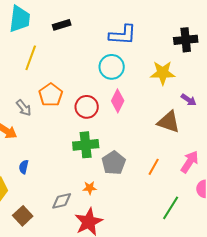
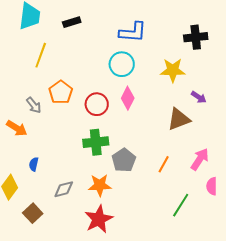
brown triangle: (169, 122) -> (179, 119), turned -40
orange star: (90, 188) -> (100, 185), size x1.6
gray diamond: (62, 201) -> (64, 189), moved

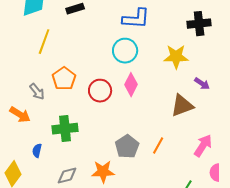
green cross: (96, 142) -> (65, 129), moved
orange line: (164, 164) -> (158, 146), moved

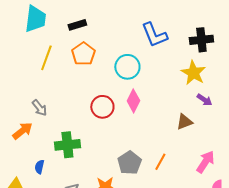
blue L-shape: (136, 19) -> (154, 35), moved, turned 64
yellow star: (176, 57) -> (193, 73), moved, turned 30
orange pentagon: (64, 79) -> (83, 54), moved
brown triangle: (182, 106) -> (184, 122), size x0.7
orange arrow: (20, 115) -> (22, 131), turned -70

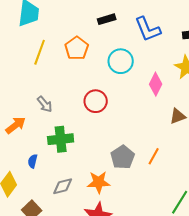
black rectangle: (77, 25) -> (107, 19), moved
pink diamond: (133, 101) -> (156, 84), moved
gray arrow: (39, 108) -> (45, 104), moved

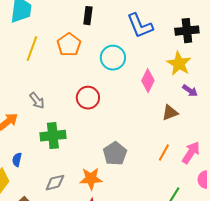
black rectangle: (107, 19) -> (88, 16), moved, turned -66
orange line: (154, 156) -> (164, 153), moved
blue semicircle: (33, 161) -> (17, 160), moved

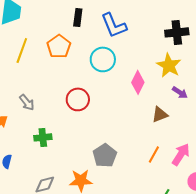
blue L-shape: (140, 26) -> (114, 25), moved
green cross: (53, 136) -> (43, 137), size x0.7

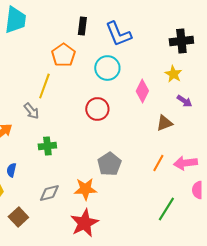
yellow line: (22, 50) -> (44, 86), moved
yellow star: (169, 65) -> (173, 74), size x0.7
red circle: (78, 99) -> (97, 109), moved
pink arrow: (181, 154) -> (185, 163), turned -130

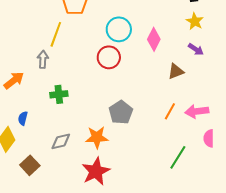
cyan circle: (107, 68) -> (119, 29), moved
yellow star: (173, 74) -> (195, 21), moved
gray arrow: (31, 111) -> (43, 59), turned -138

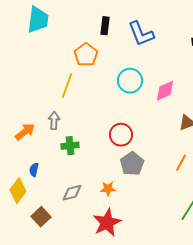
pink diamond: (154, 39) -> (165, 91), turned 40
red circle: (109, 57) -> (121, 135), moved
gray arrow: (43, 59) -> (54, 121), moved
orange star: (97, 137) -> (108, 189), size x0.7

